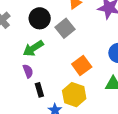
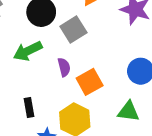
purple semicircle: (28, 71) -> (64, 67), moved

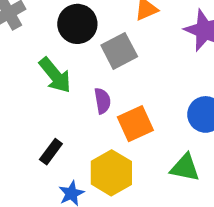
green arrow: (28, 51) -> (55, 75), turned -108
black rectangle: (29, 107) -> (51, 152), turned 42

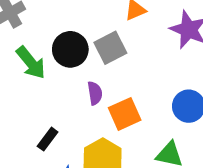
black circle: (77, 24) -> (70, 49), moved
green arrow: (55, 75) -> (31, 63), moved

